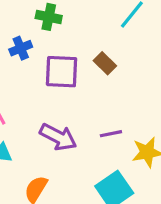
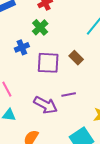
green cross: (49, 17) -> (40, 27), turned 35
purple line: (111, 134) -> (69, 94), moved

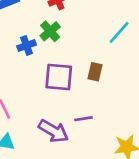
blue cross: (22, 47) -> (27, 45), moved
brown rectangle: (76, 58) -> (95, 72), turned 56

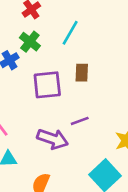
cyan line: (119, 32) -> (70, 33), moved

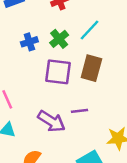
green cross: (30, 42) -> (59, 39), moved
brown rectangle: (82, 73) -> (91, 68), size x1.5

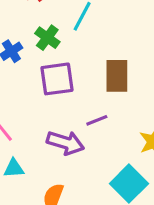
brown rectangle: (91, 68) -> (117, 76), moved

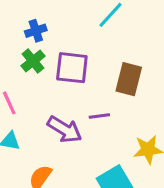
green cross: (47, 38) -> (33, 61), moved

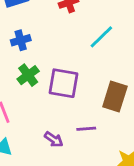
blue cross: (36, 31) -> (21, 40), moved
purple arrow: (65, 129) -> (54, 139), size x0.6

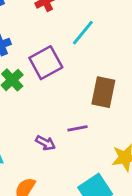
purple square: (63, 83) -> (46, 63), moved, turned -32

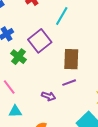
brown rectangle: (103, 92) -> (71, 59), moved

